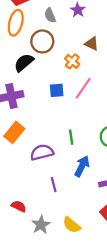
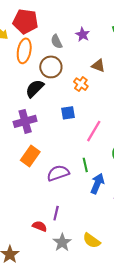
pink line: (83, 88) -> (94, 131), moved
green line: (71, 137) -> (85, 165), moved
purple line: (54, 185) -> (56, 213), moved, turned 32

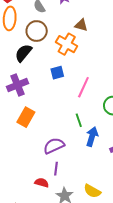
orange cross: (81, 84) -> (67, 44), size x1.5
purple semicircle: (58, 173) -> (54, 146), moved

